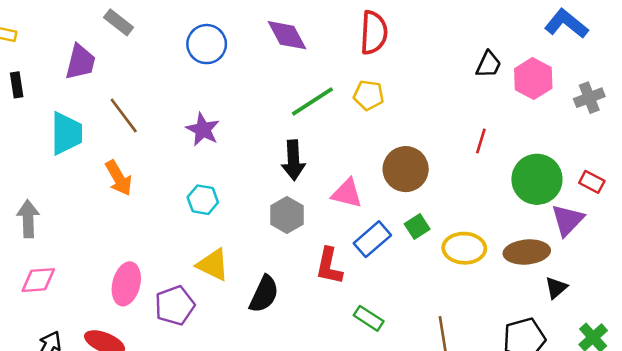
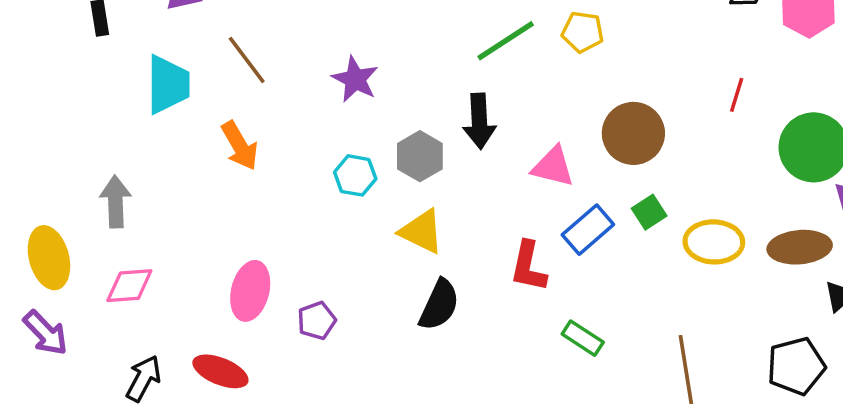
gray hexagon: (287, 215) -> (420, 156), moved
yellow triangle: (213, 265) -> (422, 231), moved
purple pentagon: (175, 306) -> (317, 321), size x0.7

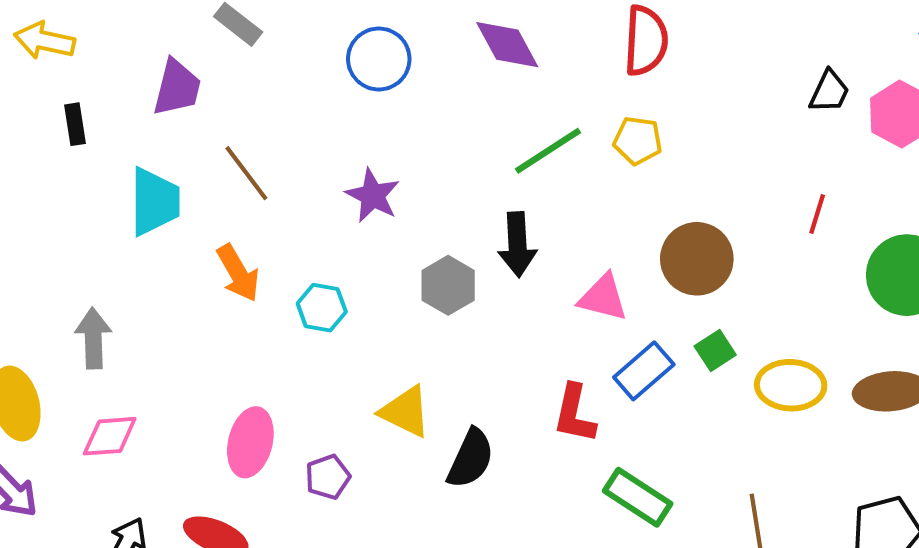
cyan hexagon: (355, 175) -> (322, 308), moved
yellow triangle: (422, 231) -> (405, 412), moved
green rectangle: (583, 338) -> (638, 497), size x1.4

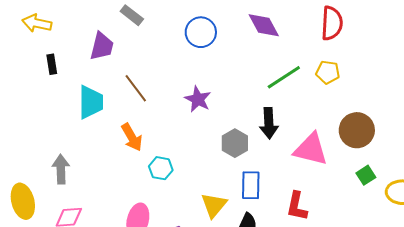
pink triangle: (603, 298) -> (311, 149), size x1.4
cyan hexagon: (322, 308) -> (161, 168), moved
blue rectangle: (644, 371) -> (251, 185), moved, turned -48
yellow triangle: (405, 412) -> (214, 205), turned 44

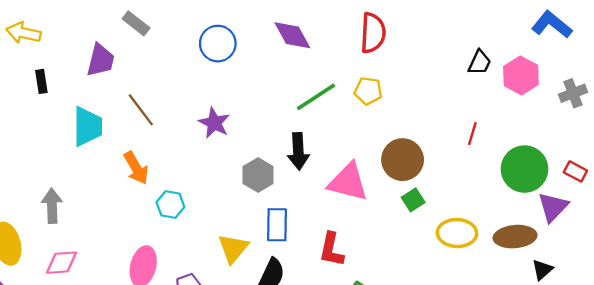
green square: (366, 175) -> (413, 200), moved

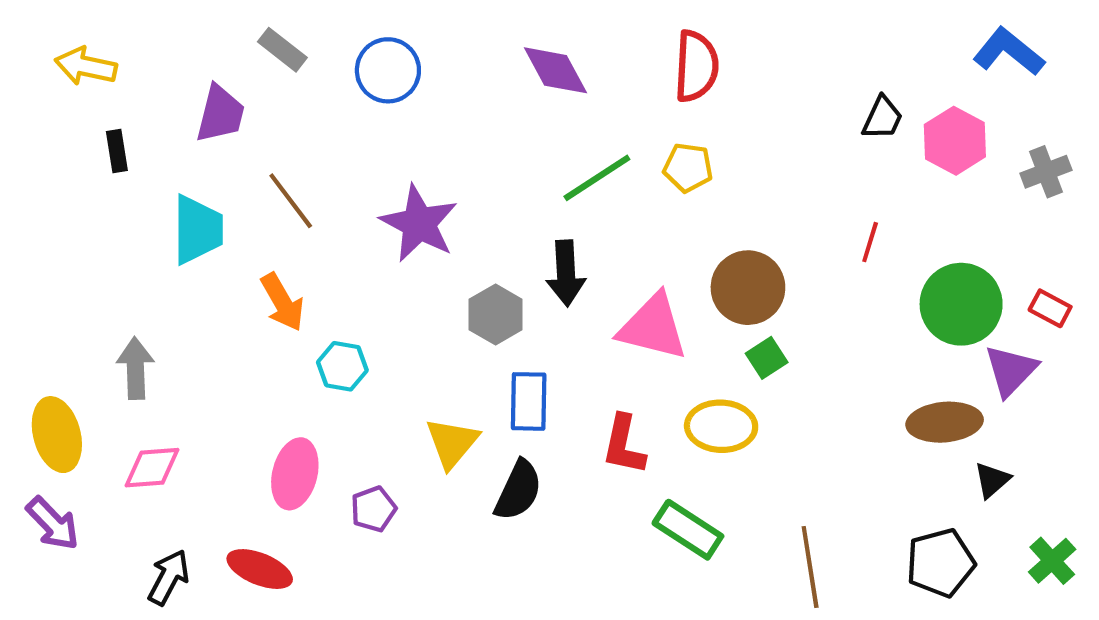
blue circle: (218, 44) -> (388, 70), moved
purple star: (214, 123) -> (419, 223), size x1.4
yellow ellipse: (457, 233) -> (721, 426), moved

